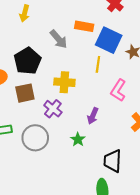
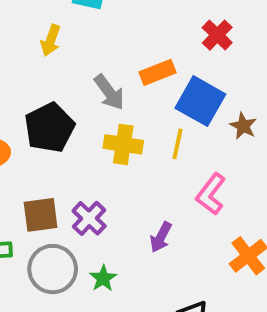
orange rectangle: (84, 26) -> (157, 72), turned -36
yellow cross: (64, 82) -> (123, 144), moved
brown square: (25, 93) -> (41, 215), moved
green star: (78, 139) -> (103, 278), moved

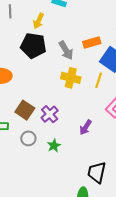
black pentagon: (49, 128) -> (33, 46), moved, turned 30
brown square: (41, 215) -> (25, 110), turned 36
gray circle: (53, 269) -> (28, 138), size x0.6

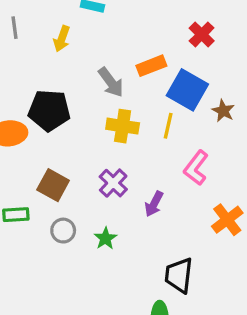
black pentagon: (33, 46) -> (49, 110), moved
purple cross: (50, 114) -> (113, 183), moved

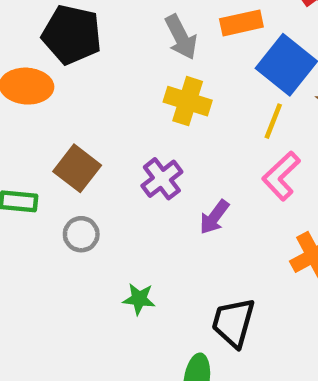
black pentagon: (49, 110) -> (72, 35), moved
yellow line: (168, 126) -> (273, 121), moved
green star: (105, 238) -> (139, 299), moved, turned 30

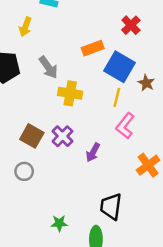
gray arrow: (181, 37) -> (48, 67), moved
brown square: (77, 168) -> (32, 136), moved
green star: (139, 299) -> (59, 223), moved

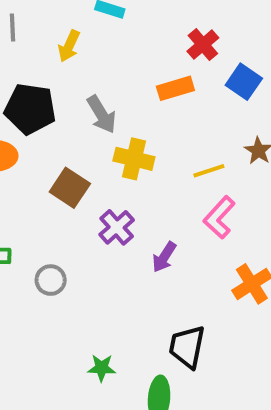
red cross: (131, 25) -> (203, 45), moved
blue square: (119, 67) -> (244, 82), moved, size x0.7
yellow line: (117, 97) -> (209, 171), turned 54
brown square: (32, 136) -> (70, 188), moved

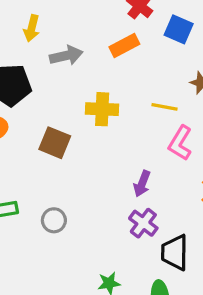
gray arrow: (102, 114) -> (66, 56), moved, turned -60
yellow line: (209, 171) -> (164, 107), turned 40
purple cross: (117, 227) -> (143, 223), moved

